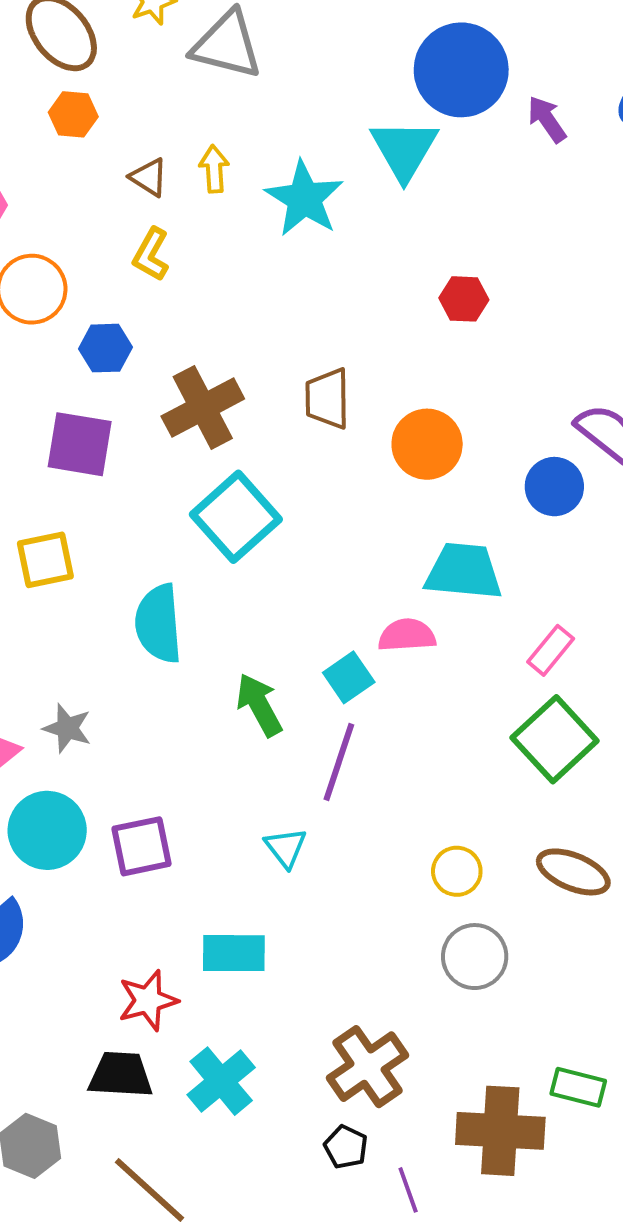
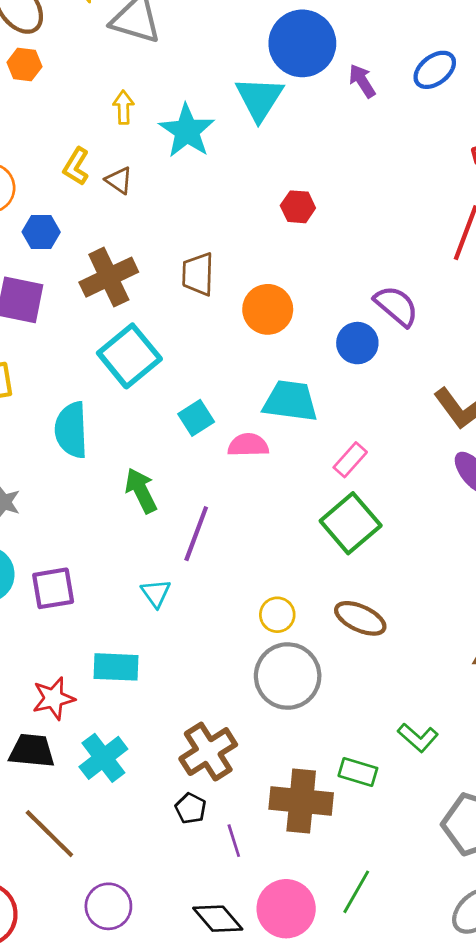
brown triangle: (149, 177) -> (119, 180), moved
cyan square: (349, 677) -> (196, 418), moved
gray circle: (475, 957) -> (288, 676), size x1.4

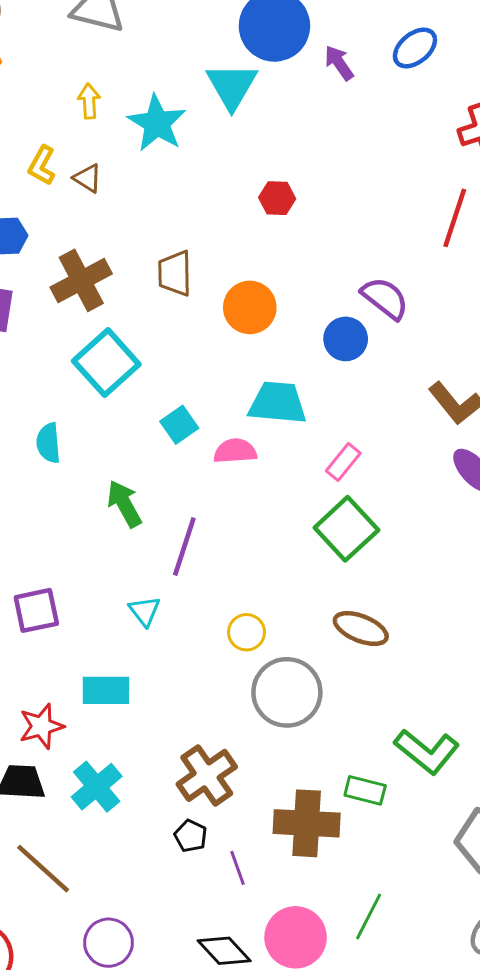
cyan semicircle: (71, 430) -> (48, 443), size x0.7
yellow circle: (277, 615) -> (247, 632), moved
green L-shape: (418, 738) -> (427, 751), size x1.5

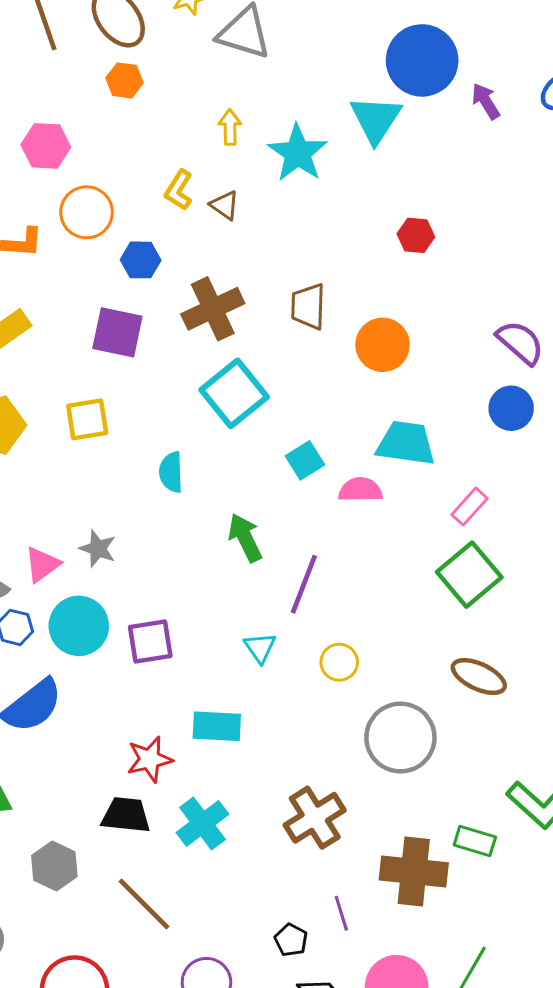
blue circle: (346, 339) -> (511, 408), moved
yellow circle: (247, 632) -> (339, 662), moved
black pentagon: (191, 836) -> (291, 940), moved

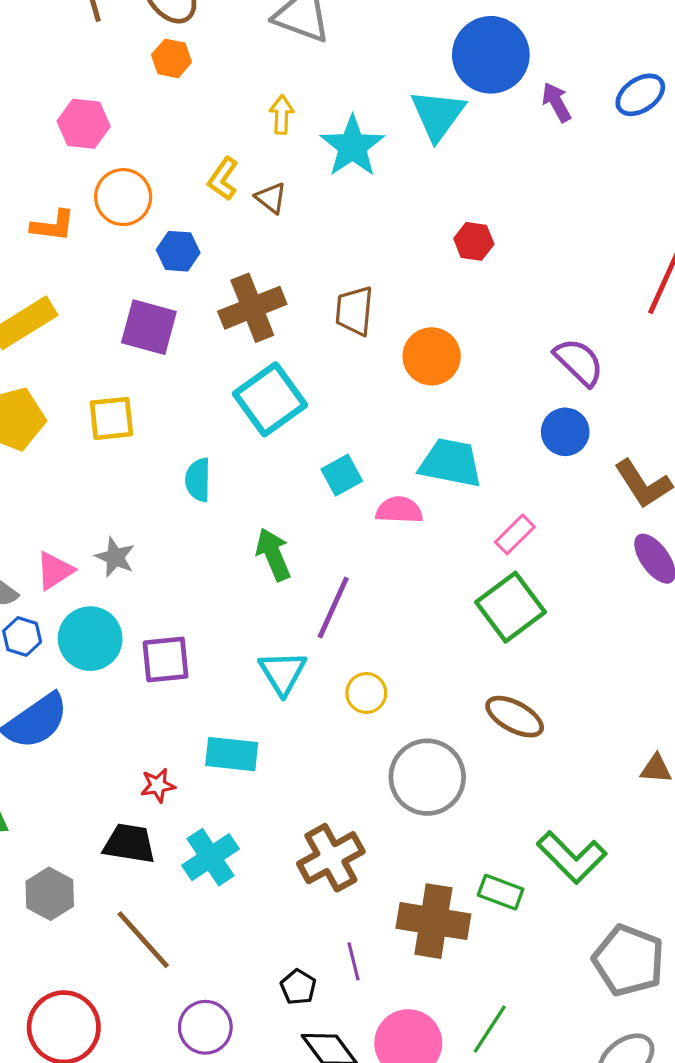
cyan triangle: (260, 648) -> (283, 673), size x1.4
red star: (150, 759) -> (158, 785), size x0.7

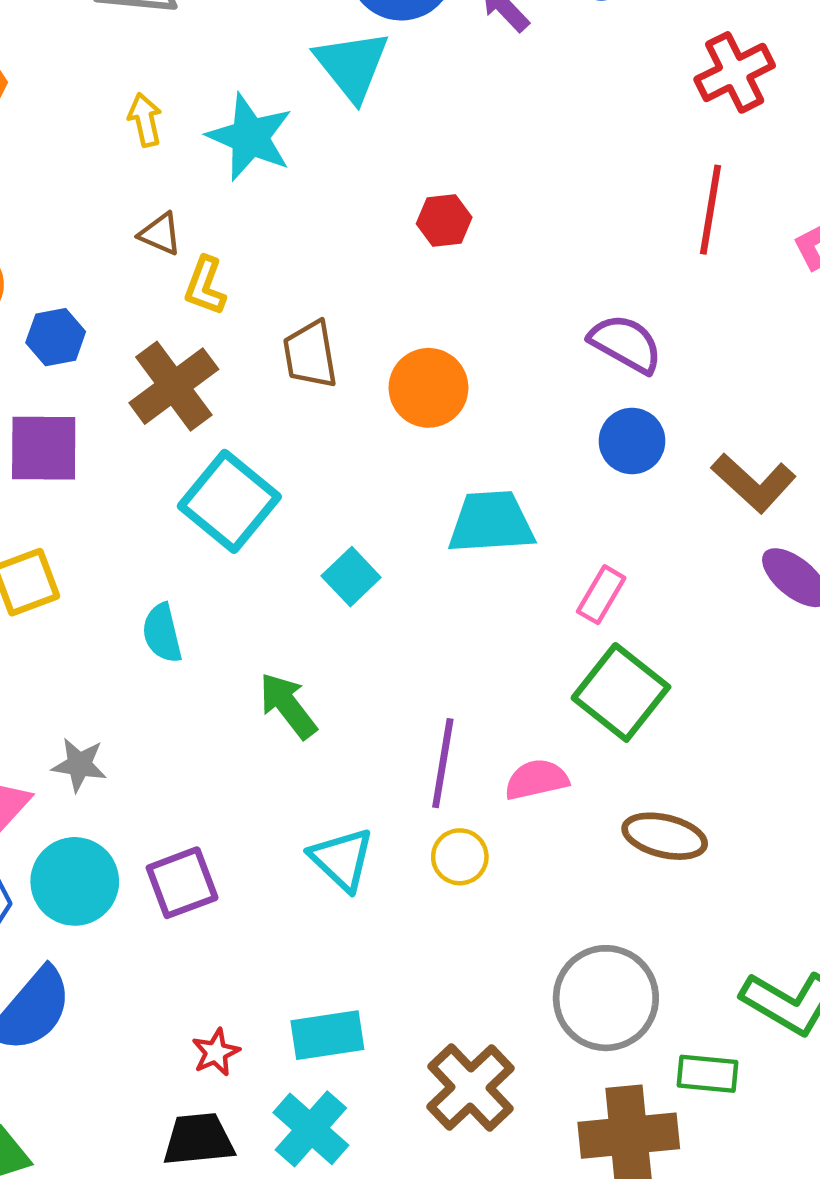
yellow L-shape: (223, 179) -> (205, 286), moved
pink semicircle: (399, 510) -> (537, 780), moved
purple line: (333, 607) -> (443, 763), moved
cyan rectangle: (232, 754) -> (327, 1035), moved
gray circle: (427, 777) -> (606, 998), moved

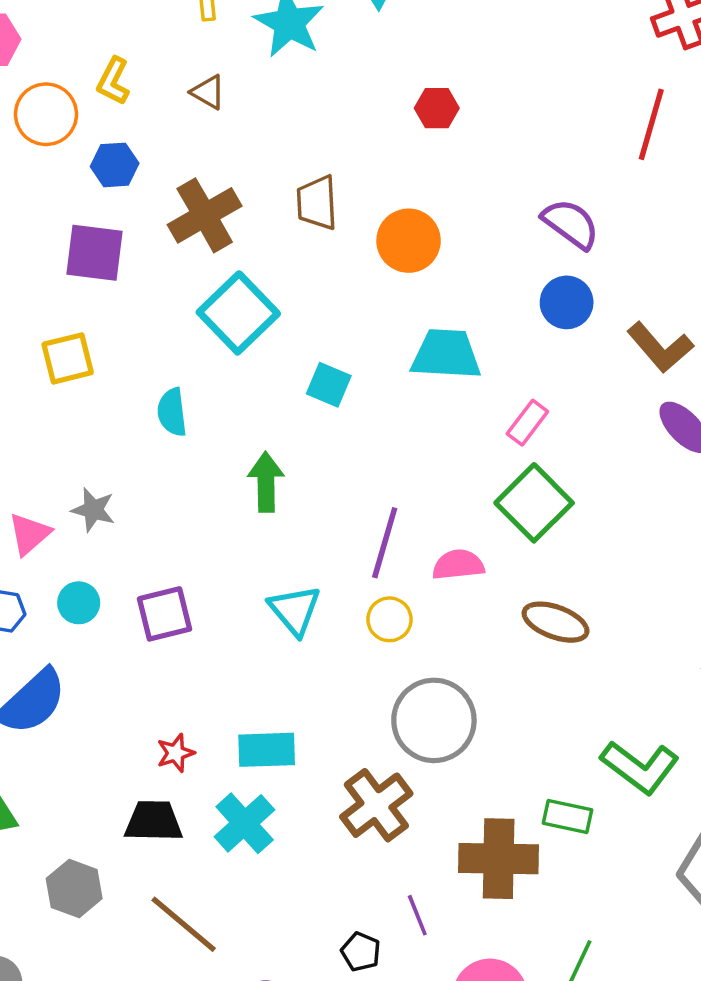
yellow L-shape: (205, 286) -> (113, 81), moved
cyan square: (351, 577) -> (329, 385), turned -30
green arrow: (288, 706) -> (266, 482), turned 30
cyan circle: (75, 881) -> (79, 603), size x0.6
gray circle: (606, 998) -> (434, 720), moved

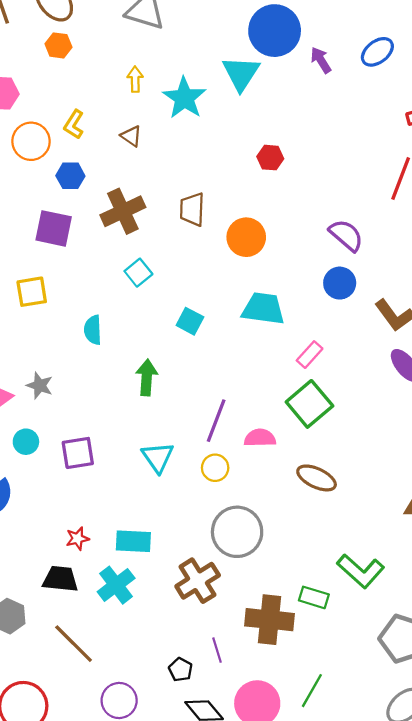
cyan square: (238, 313) -> (138, 273), size x0.6

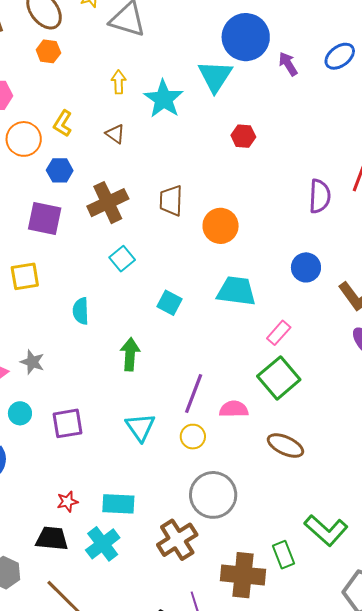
red hexagon: (270, 158) -> (243, 136), moved
purple semicircle: (346, 235) -> (320, 196), moved, turned 52
green rectangle: (314, 597) -> (283, 555), turned 52

